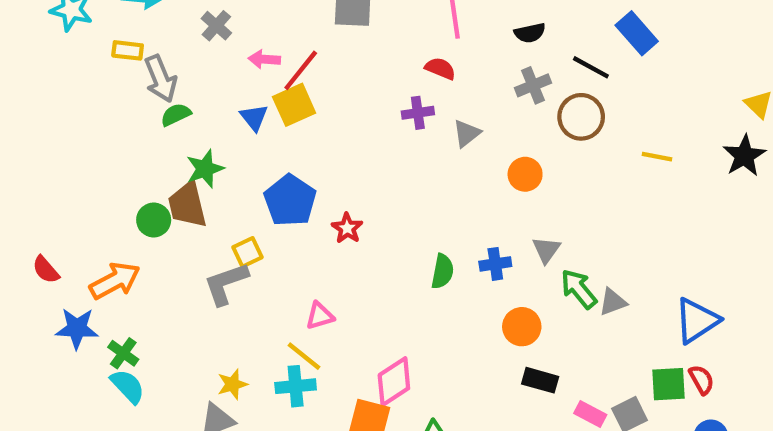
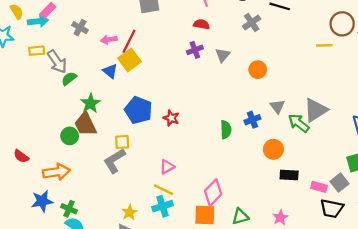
brown circle: (581, 117) -> (342, 24), moved
yellow square: (248, 252) -> (122, 142), turned 35
red semicircle: (46, 270) -> (21, 156), moved
orange arrow: (115, 281) -> (56, 172), turned 32
gray triangle: (613, 302) -> (315, 110), moved, size x1.6

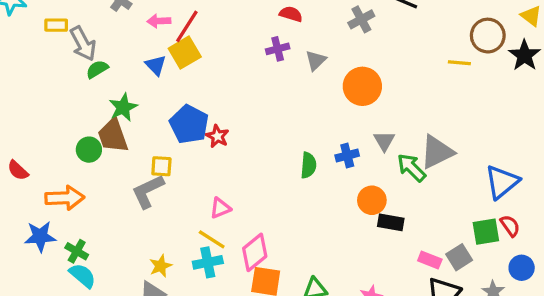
orange circle: (258, 70) -> (362, 86), size x1.5
red star: (171, 118) -> (217, 136), moved
black rectangle: (289, 175) -> (391, 222), moved
pink diamond: (213, 193) -> (255, 252), moved

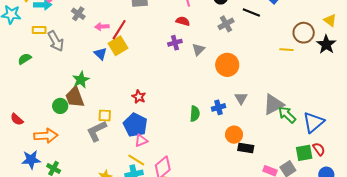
green semicircle: (97, 69) -> (25, 59), moved
blue pentagon: (189, 124) -> (135, 125), moved
green arrow: (411, 168) -> (287, 115), moved

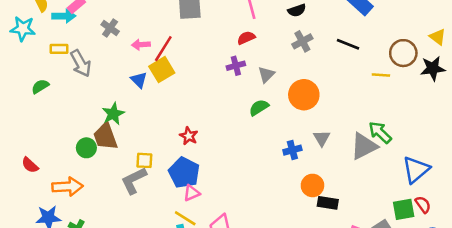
black line: (251, 12) -> (348, 44), moved
red semicircle: (183, 21) -> (246, 38), turned -40
black star: (326, 44) -> (433, 68), turned 30
green semicircle: (195, 114) -> (259, 108), moved, turned -126
green arrow: (287, 115) -> (380, 132), moved

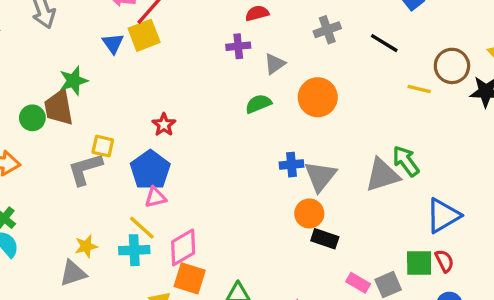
gray triangle: (322, 138) -> (320, 176), moved, size x1.5

